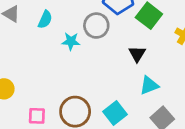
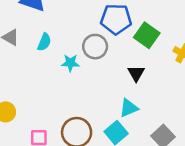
cyan triangle: (149, 85) -> (129, 108), moved

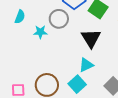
black triangle: (136, 73) -> (91, 38), size x1.5

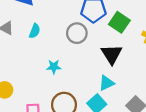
cyan star: (40, 32) -> (54, 67), moved

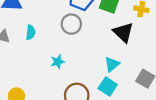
black triangle: (112, 54) -> (123, 32), moved

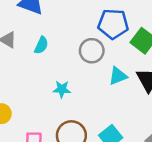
cyan triangle: (112, 64) -> (118, 76), moved

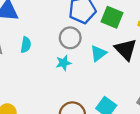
cyan star: (62, 89) -> (63, 63), moved

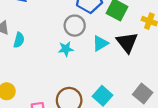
cyan semicircle: (26, 45) -> (19, 40), moved

